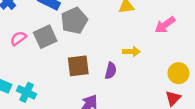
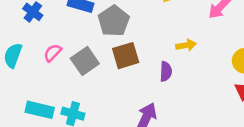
gray square: (45, 37) -> (85, 61), moved
brown square: (78, 66) -> (126, 56), moved

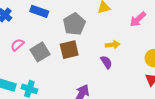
gray pentagon: (114, 21) -> (74, 24), moved
purple semicircle: (166, 72) -> (106, 62), moved, turned -40

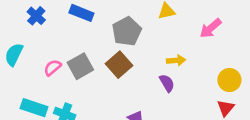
pink semicircle: (17, 45) -> (52, 68), moved
brown square: (69, 50) -> (119, 65), turned -30

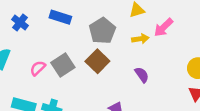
pink arrow: (211, 28) -> (163, 27), moved
yellow arrow: (176, 60) -> (140, 39), moved

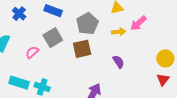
brown square: (97, 61) -> (82, 49), turned 30
gray square: (63, 65) -> (53, 38), moved

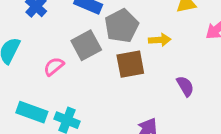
gray pentagon: (87, 24) -> (122, 26), moved
yellow arrow: (119, 32) -> (160, 40), moved

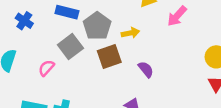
purple semicircle: (185, 86) -> (146, 69), moved

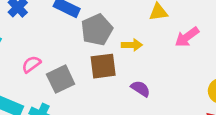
gray square: (70, 46) -> (61, 79), moved
purple semicircle: (146, 69) -> (140, 89), turned -30

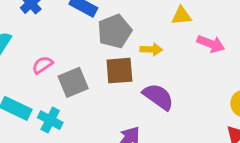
pink arrow: (187, 37) -> (211, 44), turned -125
purple semicircle: (140, 89) -> (158, 97), size x1.5

